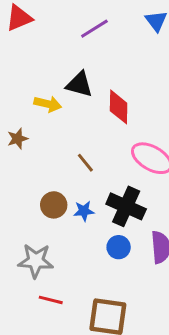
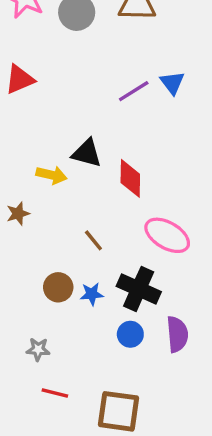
purple line: (94, 29) -> (134, 91), moved
gray star: (36, 261) -> (38, 349), size x0.6

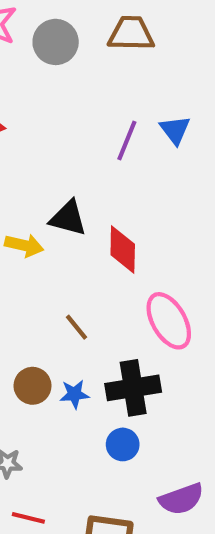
purple line: (134, 91) -> (127, 140), turned -36
pink ellipse: (167, 235) -> (169, 321), turned 30
black cross: (139, 289) -> (133, 388), turned -33
purple semicircle: (177, 334) -> (181, 499), moved, turned 75

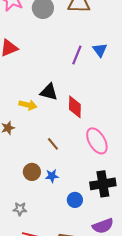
black cross: (133, 388) -> (103, 184), moved

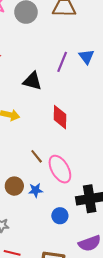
black triangle: (49, 92) -> (32, 81), moved
pink ellipse: (97, 141) -> (60, 169), moved

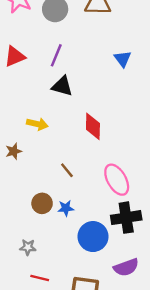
purple line: (62, 62) -> (56, 55), moved
pink ellipse: (60, 169) -> (117, 180), moved
blue circle: (60, 216) -> (93, 237), size x1.6

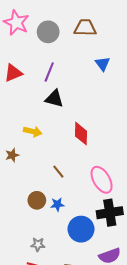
blue triangle: (123, 59) -> (103, 64), moved
gray star: (28, 247) -> (38, 244), moved

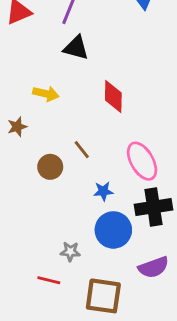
brown circle: (37, 200) -> (50, 167), moved
blue star: (57, 204) -> (103, 191), moved
gray star: (38, 244) -> (70, 251), moved

